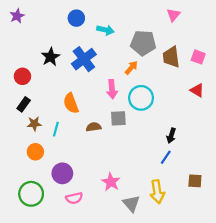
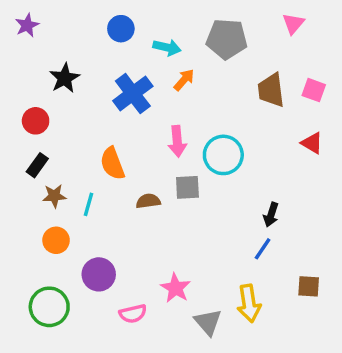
pink triangle: (173, 15) -> (293, 24), moved
gray pentagon: (143, 43) -> (227, 39), moved
black star: (50, 57) -> (65, 78), moved
orange arrow: (131, 68) -> (184, 80), moved
pink semicircle: (74, 198) -> (133, 314), moved

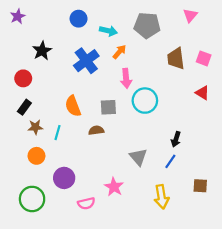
pink arrow: (177, 141) -> (126, 78), moved
gray square: (187, 187) -> (108, 107), moved
gray triangle: (208, 322) -> (138, 157), moved

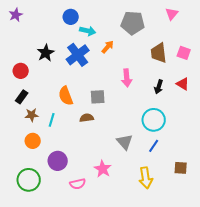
cyan arrow: (108, 31) -> (88, 31), moved
black star: (42, 51) -> (46, 53), moved
pink arrow: (126, 78) -> (127, 78), moved
cyan circle: (145, 101) -> (154, 120), moved
black arrow: (176, 139) -> (159, 87), moved

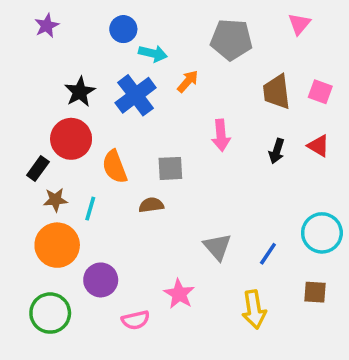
purple star: (16, 15) -> (47, 26), moved
red circle: (21, 71) -> (71, 139), moved, size x1.5
cyan circle: (154, 120) -> (322, 233), moved
orange circle: (33, 141) -> (57, 245), size x1.6

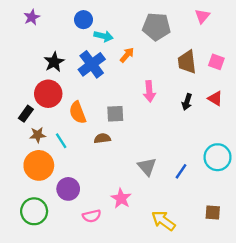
cyan line: (90, 209) -> (61, 141), turned -49
brown square: (315, 292) -> (213, 212), moved
yellow arrow: (254, 310) -> (163, 221), moved, turned 135

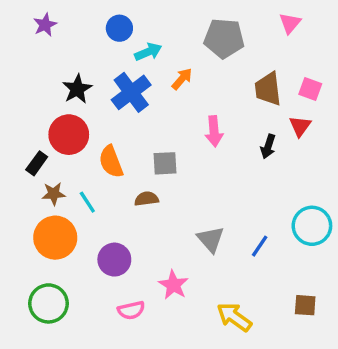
cyan arrow: (103, 36) -> (148, 52), turned -36
red triangle: (215, 98) -> (300, 126), moved, turned 35
purple circle: (68, 189) -> (114, 260), moved

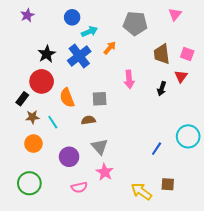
orange circle: (55, 238) -> (33, 144), size x0.7
gray triangle: (211, 239) -> (100, 147), moved
brown square: (305, 305) -> (168, 184), moved

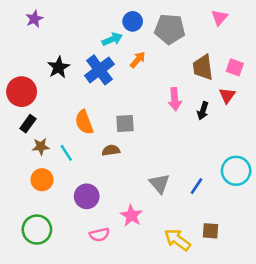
blue circle: (72, 17) -> (133, 21), moved
pink arrow: (129, 79) -> (175, 99), moved
red circle: (42, 81) -> (22, 92), moved
gray triangle: (100, 147) -> (159, 184), moved

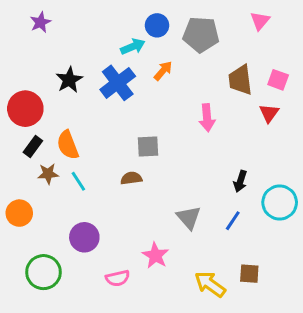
black arrow: (203, 111) -> (240, 181), moved
orange semicircle: (84, 122) -> (68, 145), moved
orange circle: (42, 180) -> (19, 213), moved
purple circle: (87, 196) -> (84, 237), moved

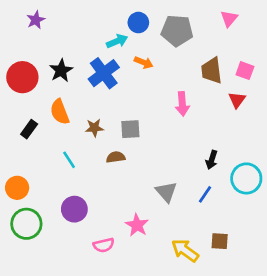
orange arrow: (163, 71) -> (144, 63), turned 72
red circle: (25, 109) -> (22, 77), moved
orange semicircle: (68, 145) -> (60, 112), moved
brown star: (48, 174) -> (94, 128), moved
green circle: (43, 272) -> (26, 224), moved

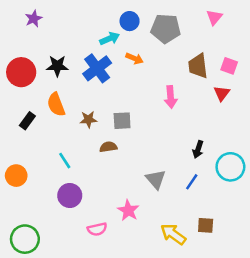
black star: (61, 71) -> (57, 66), turned 30
cyan line: (69, 160) -> (65, 161), moved
green circle: (26, 224) -> (25, 239), moved

